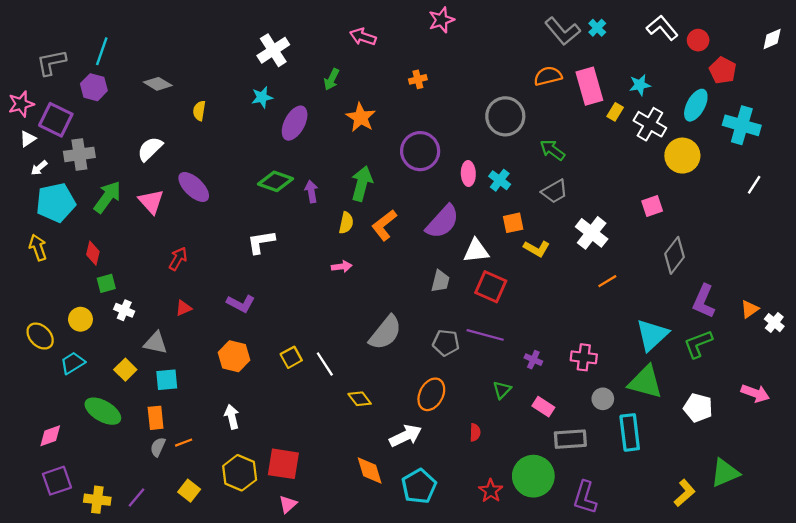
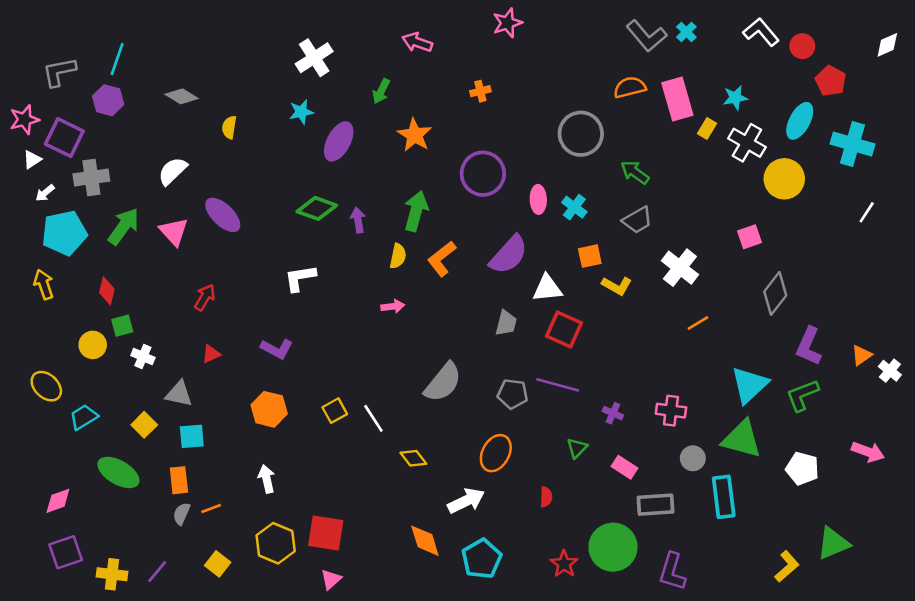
yellow circle: (80, 319) -> (93, 345), moved

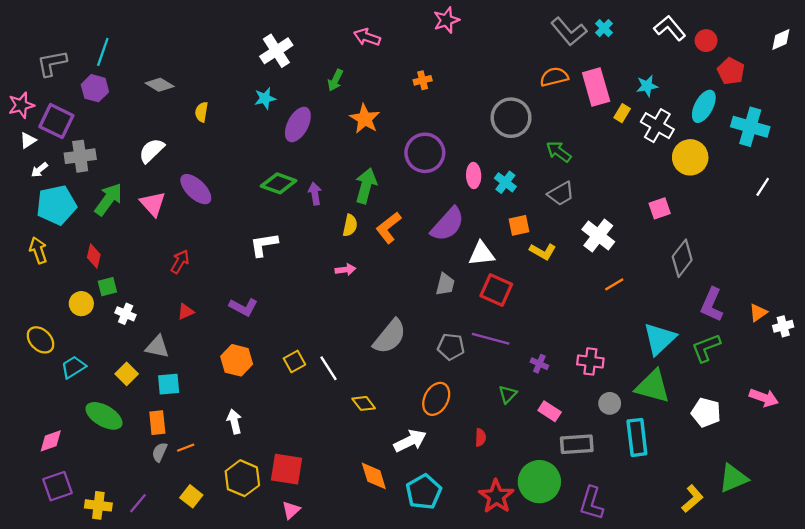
white cross: (890, 371) -> (783, 326), turned 36
red star: (564, 564) -> (496, 496), size x1.4

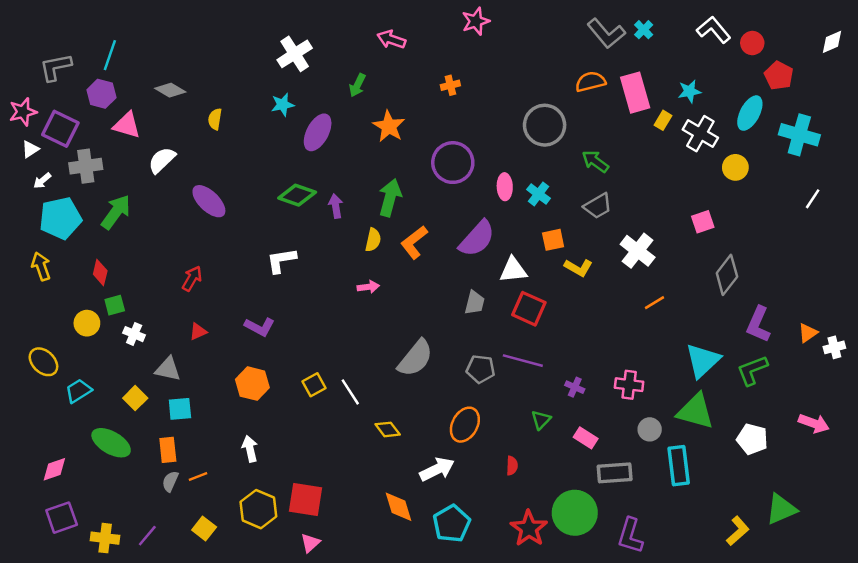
yellow circle: (690, 157) -> (735, 167), size x0.7
pink triangle: (153, 204) -> (127, 125), moved, turned -32

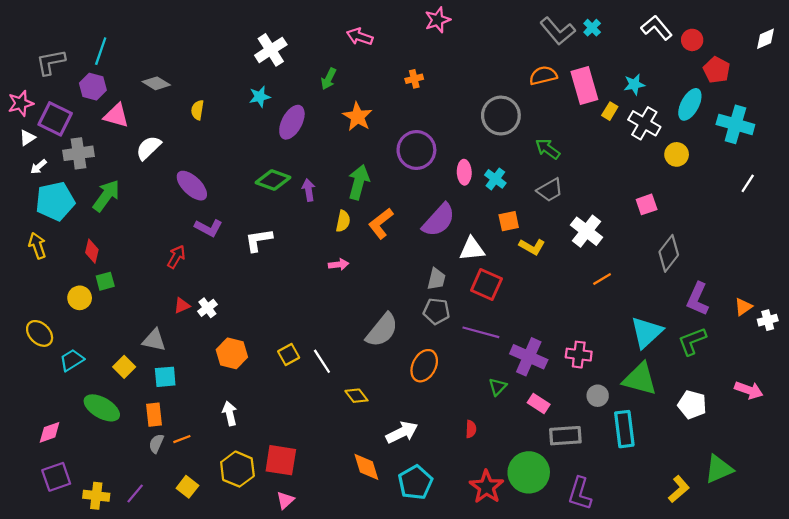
purple L-shape: (260, 327) -> (209, 228), moved
white cross: (134, 334) -> (207, 308), moved, turned 30
gray pentagon: (481, 369) -> (436, 311), moved
purple cross: (575, 387) -> (529, 357), size x2.0
orange ellipse: (465, 425) -> (424, 366), moved

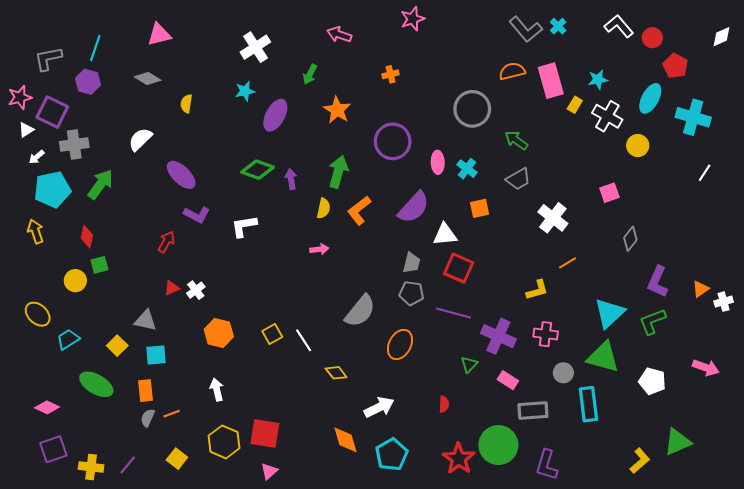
pink triangle: (116, 116) -> (159, 35), moved, turned -30
yellow L-shape: (532, 247) -> (537, 290), moved, turned -45
gray diamond: (669, 253) -> (630, 239), size x0.7
pink diamond: (50, 432) -> (47, 407), turned 45

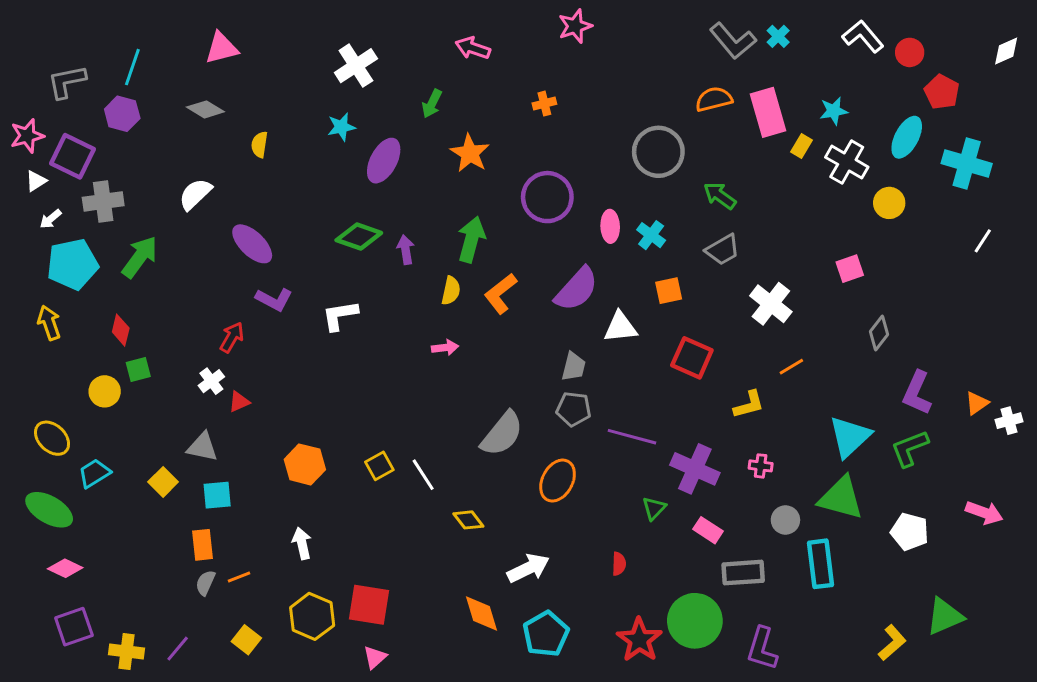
red square: (459, 268) -> (692, 358), moved
white cross: (196, 290) -> (211, 381), moved
pink cross: (546, 334) -> (761, 466), size x0.7
green ellipse: (96, 384) -> (49, 510), moved

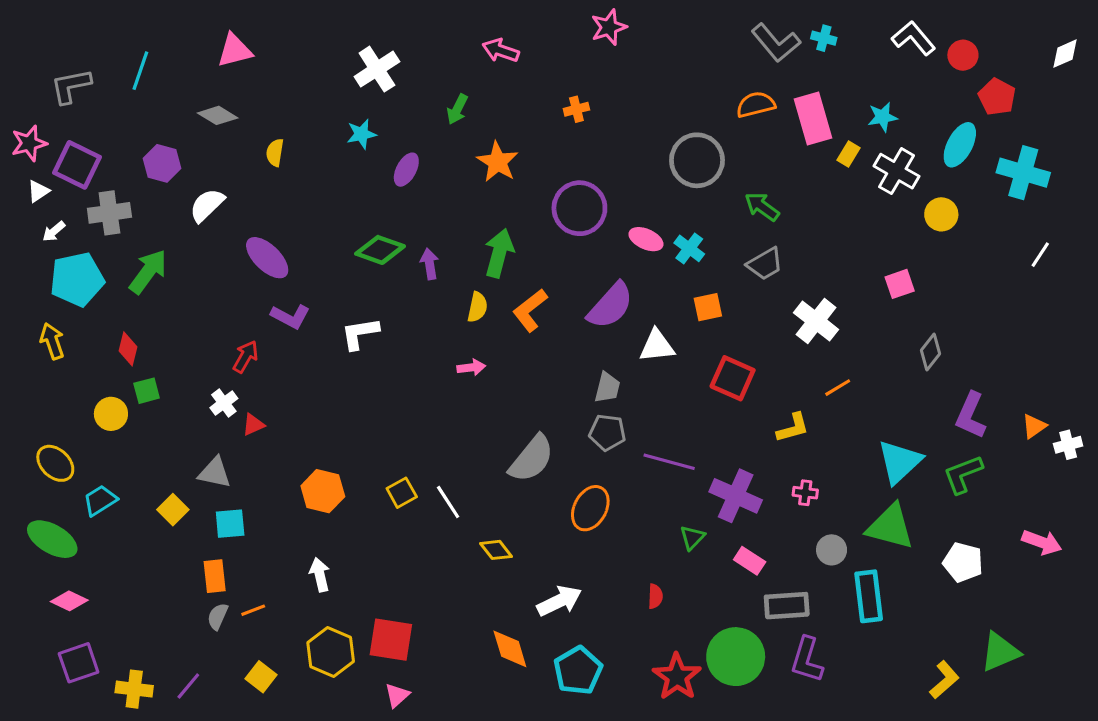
cyan cross: (778, 36) -> (824, 38), turned -30
purple hexagon: (122, 114) -> (162, 163), moved
purple ellipse: (384, 161) -> (406, 170), size x0.7
pink ellipse: (610, 226) -> (646, 239), turned -64
purple L-shape: (762, 649) -> (807, 660), moved

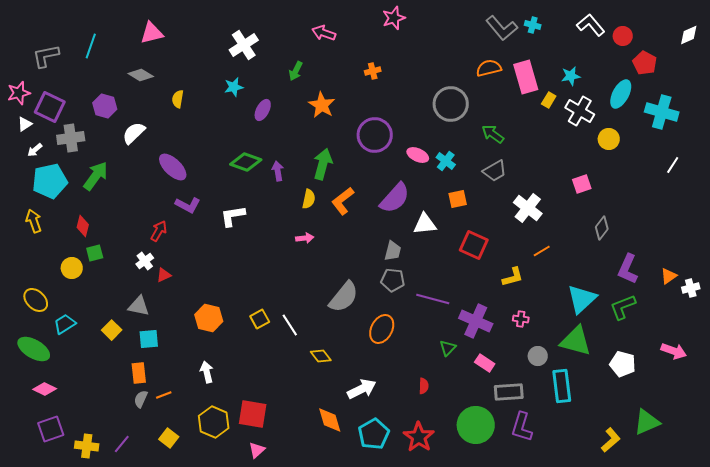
red star: (677, 677) -> (419, 437), moved

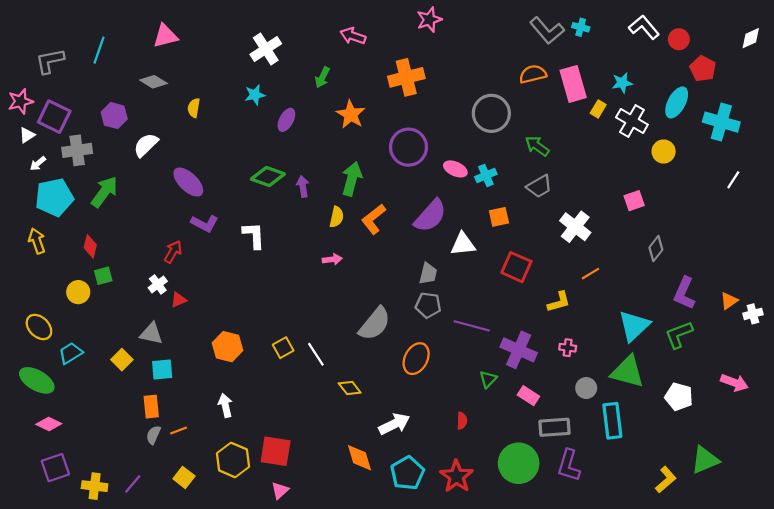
orange cross: (373, 71) -> (406, 77), size x2.0
cyan cross: (446, 161) -> (486, 175), turned 30
white L-shape: (233, 216) -> (254, 235), turned 96

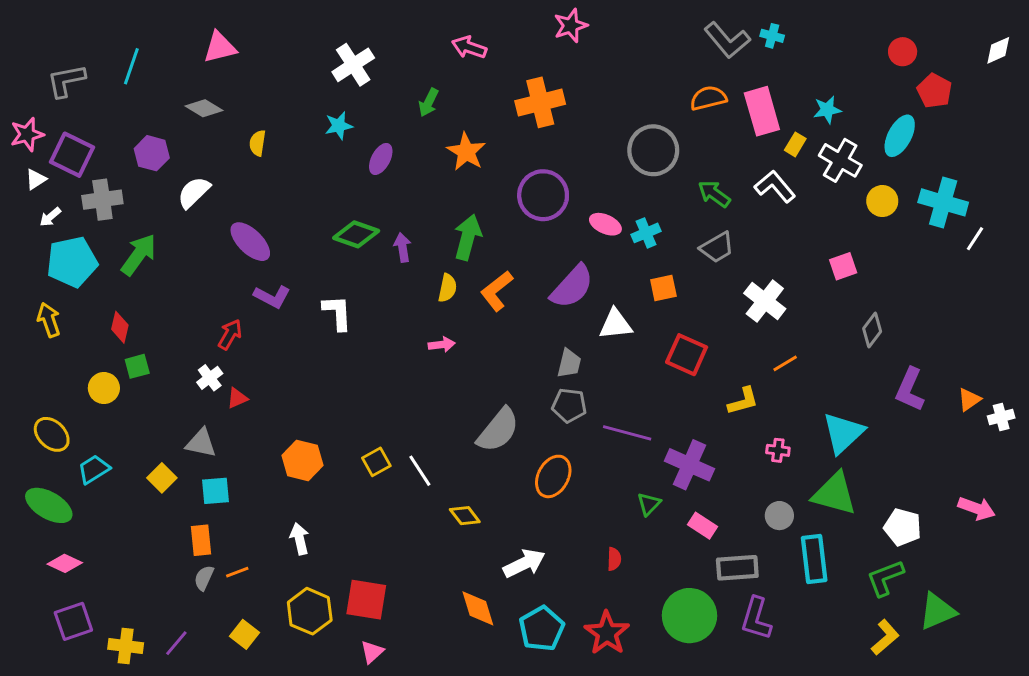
white L-shape: (644, 27) -> (775, 187), moved
cyan cross: (721, 122) -> (943, 202), moved
green L-shape: (679, 335) -> (885, 578), moved
pink cross: (568, 348) -> (778, 450), moved

